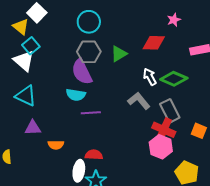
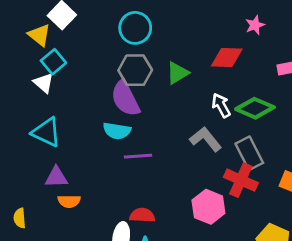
white triangle: (24, 61) -> (44, 83), size x0.7
orange semicircle: (56, 145) -> (69, 201), moved
pink hexagon: (161, 147) -> (208, 207), moved

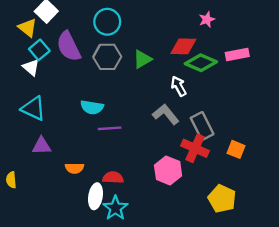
purple semicircle: (125, 98) -> (69, 46), moved
green diamond: (255, 108) -> (201, 63), moved
orange semicircle: (69, 201) -> (74, 168), moved

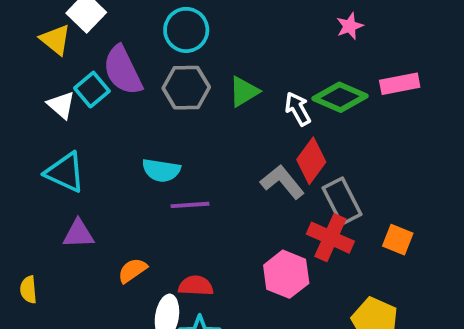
red diamond: (183, 46) -> (311, 161), moved, turned -56
cyan square: (39, 50) -> (92, 90), moved
white arrow: (179, 86) -> (298, 109), moved
orange semicircle: (74, 168) -> (132, 270), turned 144

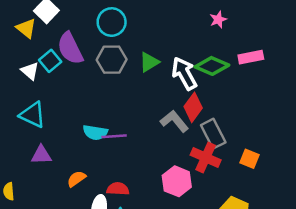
white arrow: (298, 109) -> (184, 73), size x1.5
cyan semicircle: (161, 170) -> (95, 132), moved

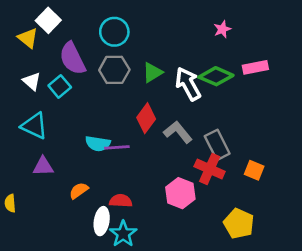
cyan square: (50, 61) -> (60, 86), moved
red diamond: (193, 107) -> (146, 118), moved

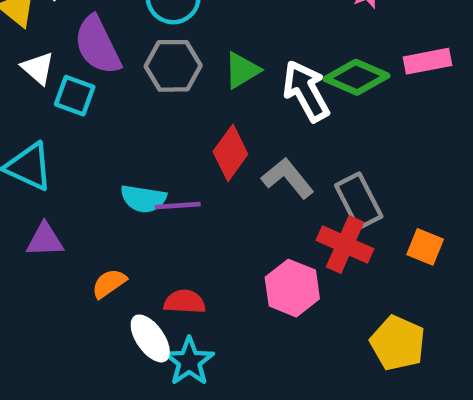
white triangle: (32, 81) -> (38, 68), moved
cyan square: (60, 86) -> (75, 96), turned -30
white ellipse: (102, 221) -> (150, 338), turned -44

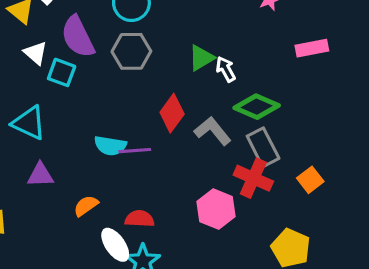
green triangle: (242, 70) -> (201, 58), moved
green diamond: (356, 77) -> (257, 107), moved
white arrow: (306, 91) -> (226, 69), size x0.6
orange square: (425, 247) -> (310, 180), turned 30

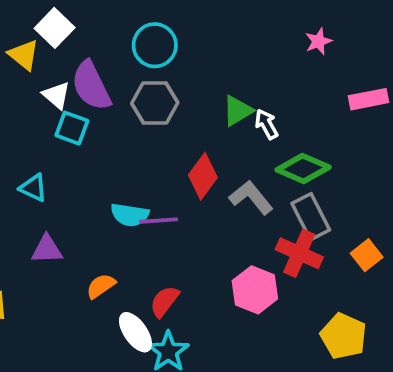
white triangle: (36, 53) -> (57, 95), moved
cyan triangle: (29, 123) -> (33, 188), size x0.7
red semicircle: (140, 219) -> (164, 301), turned -56

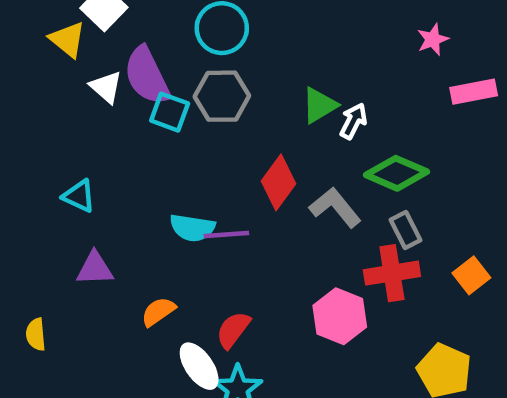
pink star: (318, 41) -> (433, 39), moved
white arrow: (266, 124) -> (353, 121), turned 56
cyan square: (72, 128) -> (170, 112), moved
gray rectangle: (311, 217) -> (406, 230), size x0.7
red cross: (299, 253) -> (392, 273), turned -33

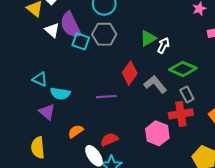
cyan semicircle: (192, 228) -> (60, 93), moved
purple triangle: (95, 269) -> (47, 112), turned 42
red semicircle: (233, 330) -> (109, 139), turned 30
yellow semicircle: (36, 334) -> (38, 148), moved, size x1.5

